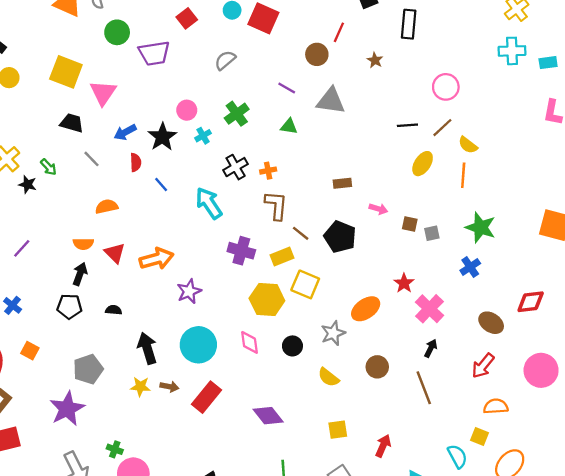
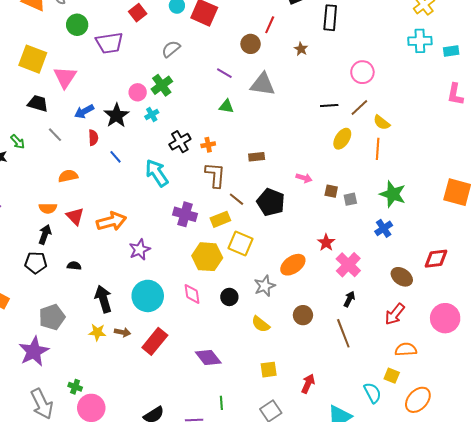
green cross: (237, 114) -> (162, 85), moved
brown rectangle: (342, 183) -> (257, 157), moved

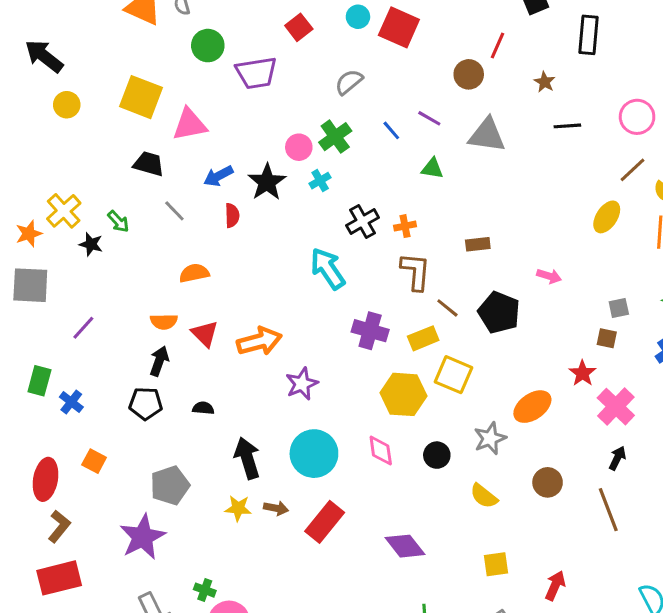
pink triangle: (65, 77) -> (190, 124), turned 45
black line: (329, 105) -> (567, 126), moved
blue line: (115, 157) -> (391, 130), moved
brown square: (331, 191) -> (607, 338), moved

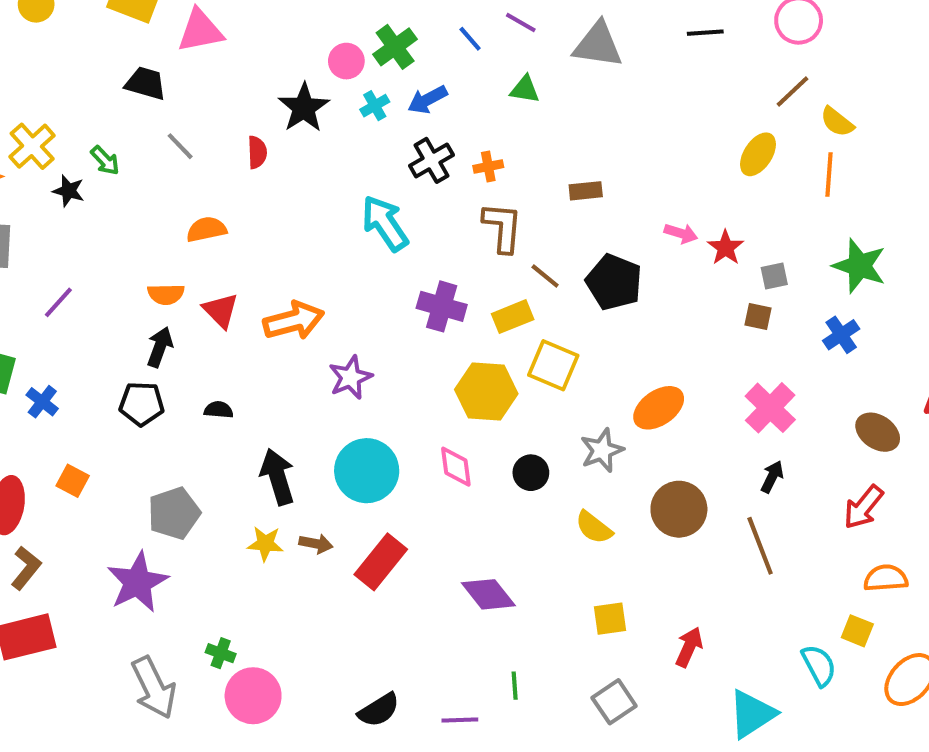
blue arrow: (218, 176) -> (427, 100), moved
red star: (582, 373) -> (726, 248), moved
brown circle: (548, 482) -> (679, 509), size x1.4

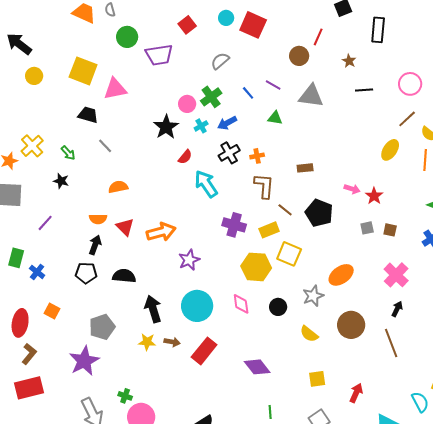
red semicircle: (257, 152) -> (185, 157), moved, turned 42
black star: (69, 191) -> (61, 181), moved
gray square: (774, 276) -> (367, 228), moved
black semicircle: (219, 410) -> (124, 276), size x1.6

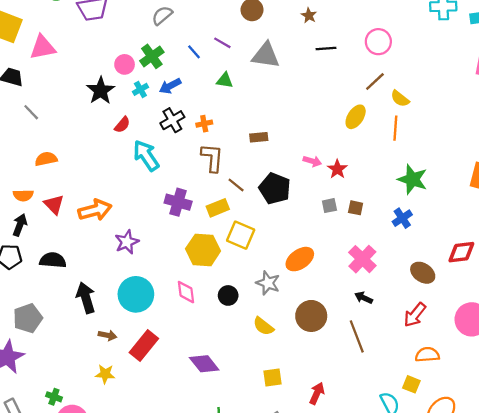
gray star: (313, 296) -> (268, 283), turned -30
black arrow: (397, 309) -> (364, 298), turned -91
yellow star: (147, 342) -> (105, 374), moved

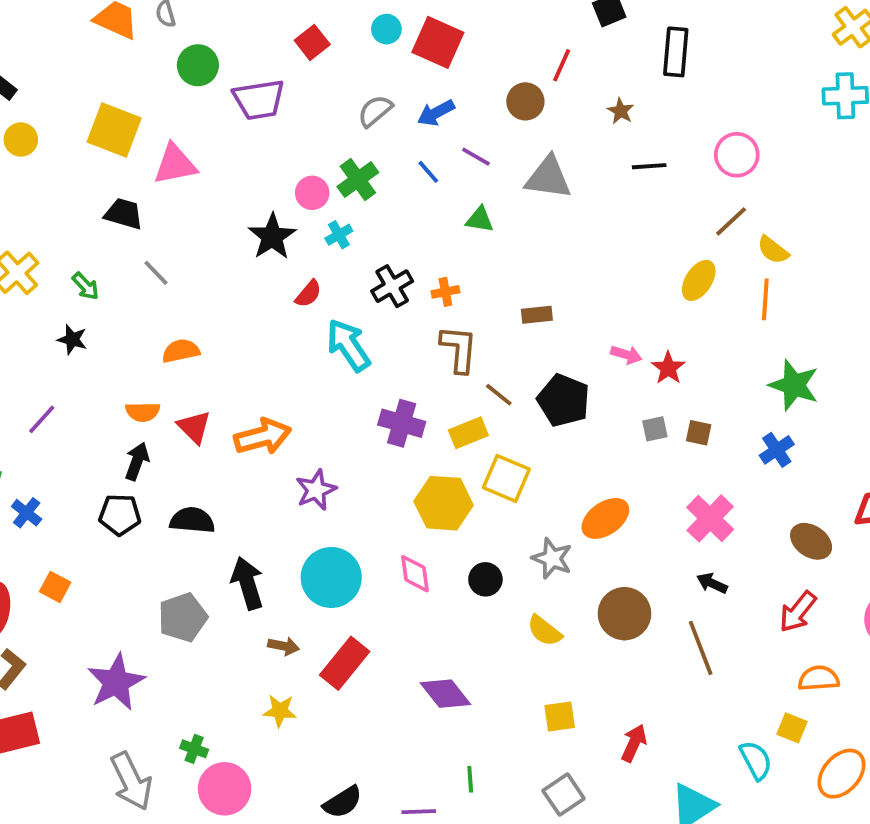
blue arrow: (170, 86) -> (436, 113), moved
gray pentagon: (28, 318) -> (183, 617), moved

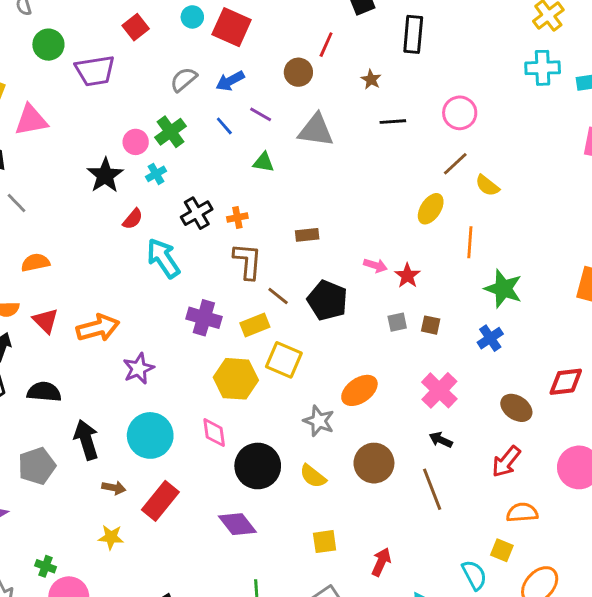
orange line: (765, 299) -> (470, 242), moved
black circle: (485, 579) -> (258, 466), moved, size x1.8

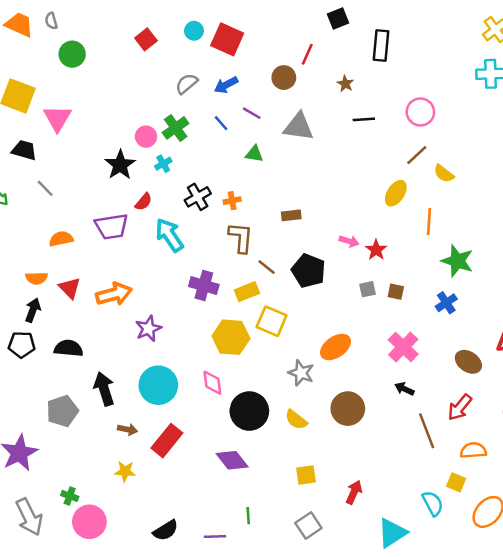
purple trapezoid: (95, 71) -> (112, 226), moved
pink triangle: (31, 120) -> (57, 118), turned -48
brown line: (432, 489) -> (427, 431), moved

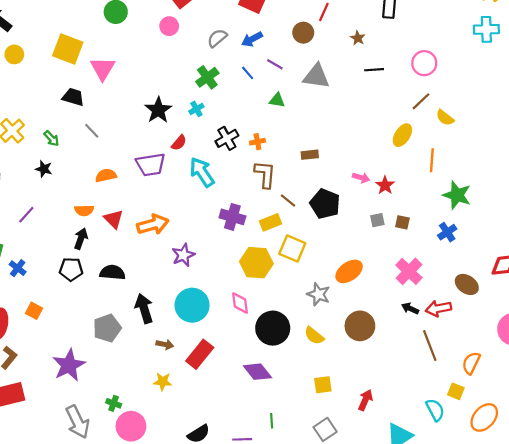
pink circle: (146, 137) -> (169, 26), moved
red arrow: (460, 407) -> (438, 308), moved, turned 40
orange semicircle: (473, 450) -> (471, 363), turned -60

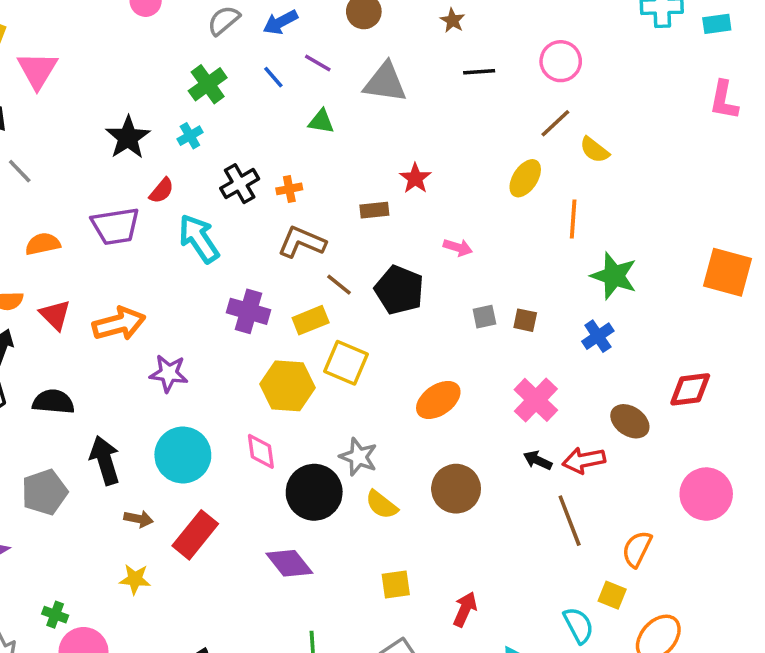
brown L-shape: (265, 174) -> (302, 242), turned -72
red star: (385, 185) -> (415, 178), moved
purple star: (183, 255) -> (169, 373), turned 30
gray star: (319, 294) -> (358, 457), moved

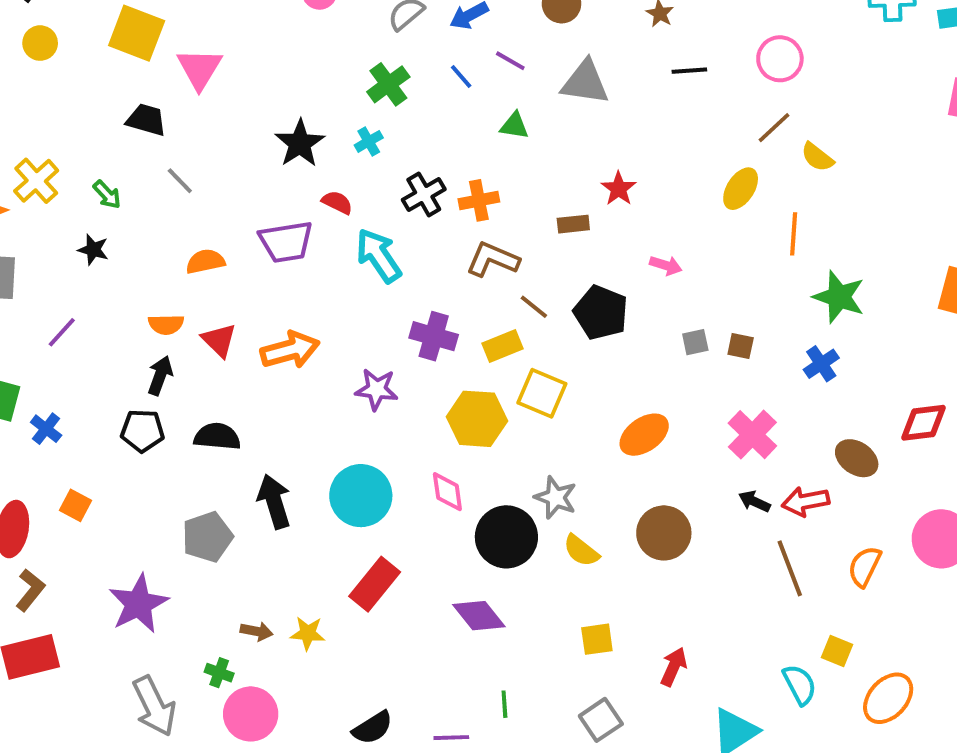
orange cross: (289, 189) -> (479, 200), size x1.4
red semicircle: (162, 191) -> (337, 202), turned -104
purple star: (169, 373) -> (377, 389), moved
brown arrow: (139, 519) -> (257, 631), moved
orange semicircle: (637, 549) -> (865, 566), moved

